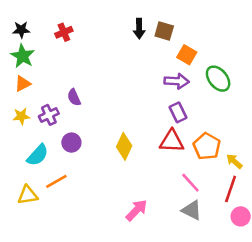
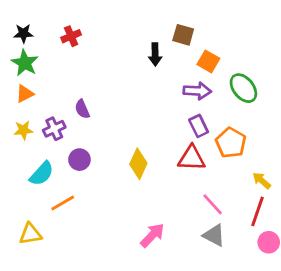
black arrow: (139, 28) -> (155, 54), moved
orange pentagon: (207, 146) -> (231, 143), moved
yellow triangle: (28, 195) -> (30, 234), moved

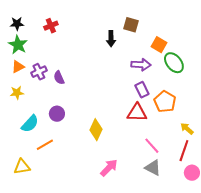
orange square: (208, 61) -> (159, 45), moved
purple cross: (54, 129) -> (39, 72), moved
yellow diamond: (138, 164) -> (96, 130), moved

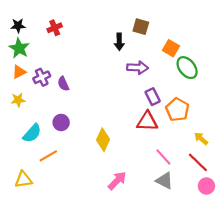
purple arrow: (141, 65) -> (138, 68), moved
red line: (184, 151) -> (198, 162), turned -65

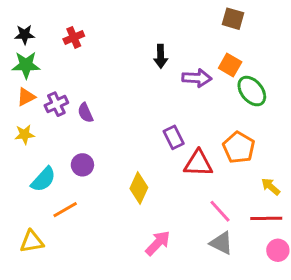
brown square: (141, 27) -> (233, 19), moved
green star: (19, 48) -> (26, 65), turned -30
purple arrow: (138, 68) -> (197, 78), moved
purple rectangle: (153, 97) -> (174, 137), moved
red line: (198, 162) -> (266, 218), turned -45

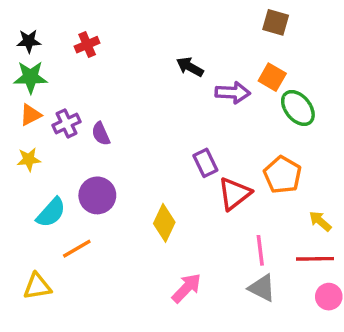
black arrow: (161, 56) -> (190, 67), turned 120
red triangle: (198, 163) -> (234, 194), turned -40
purple circle: (82, 165) -> (97, 195), size x1.4
pink line: (220, 211) -> (260, 250), turned 35

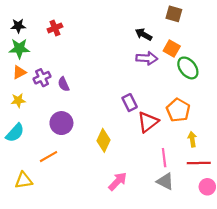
black arrow: (190, 67) -> (144, 34), moved
cyan semicircle: (51, 213) -> (15, 133), moved
yellow arrow: (320, 221) -> (192, 139), moved, turned 40

